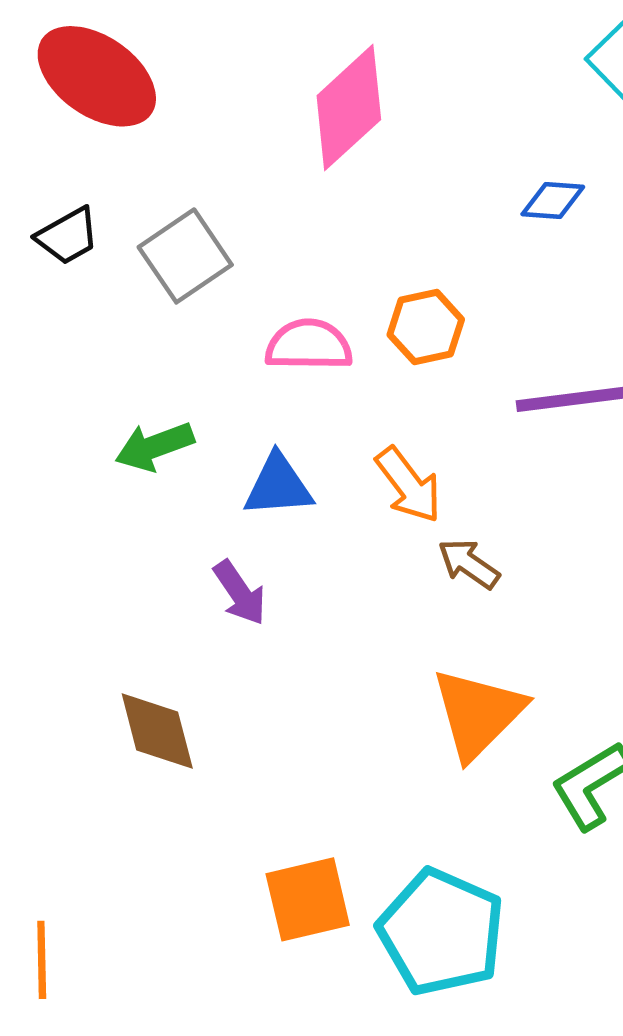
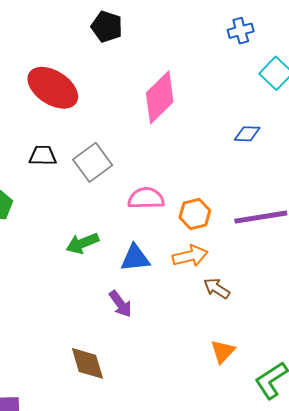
black trapezoid: (68, 236) -> (43, 156), turned -148
orange hexagon: (426, 327) -> (195, 214), moved
orange arrow: (409, 485) -> (190, 256), turned -64
orange triangle: (478, 713) -> (223, 351), size x0.6

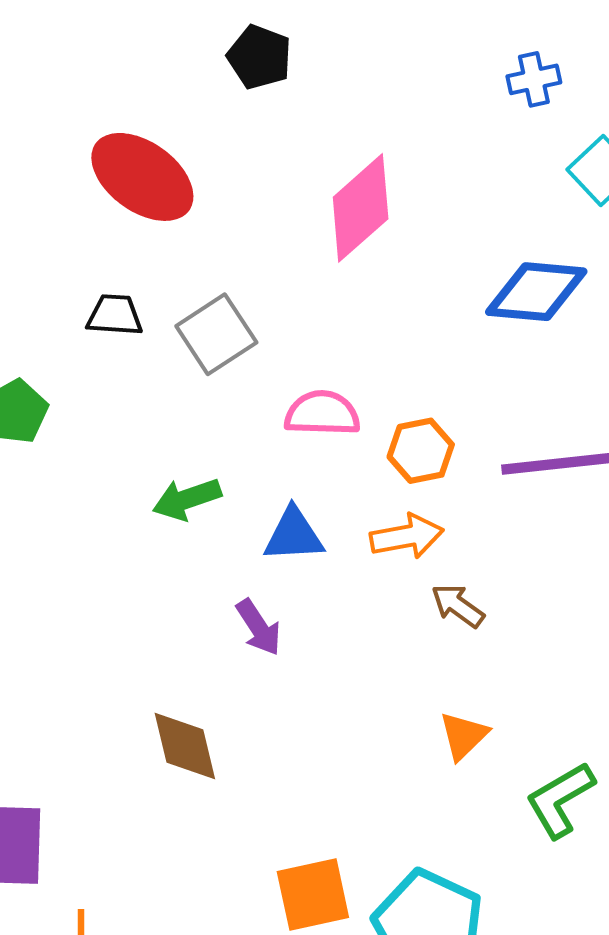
blue diamond: (247, 134) -> (536, 292), size x1.8

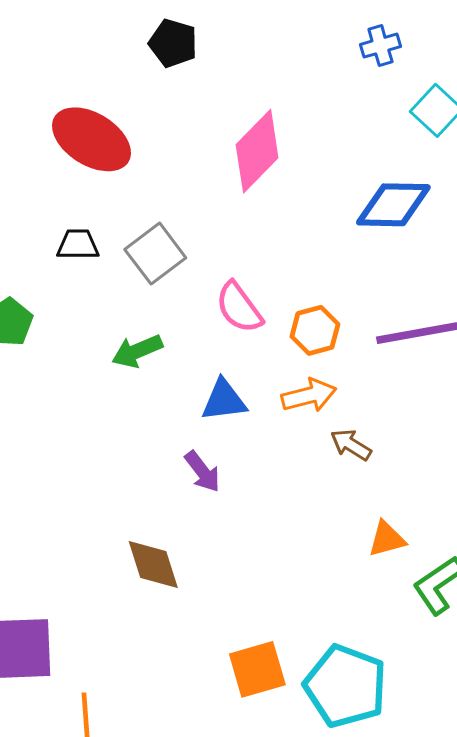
pink semicircle: (322, 413) -> (239, 307), turned -124
green arrow: (187, 499) -> (137, 351), moved
orange triangle: (464, 736) -> (387, 539), moved, turned 33

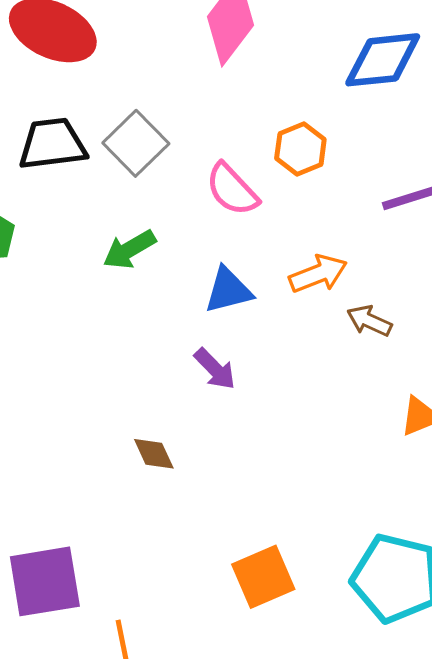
black trapezoid: (78, 245) -> (52, 144), size x1.5
orange hexagon: (315, 330) -> (300, 149), moved
brown diamond: (153, 565) -> (154, 454), moved, size x0.7
orange square: (257, 669) -> (263, 577), moved

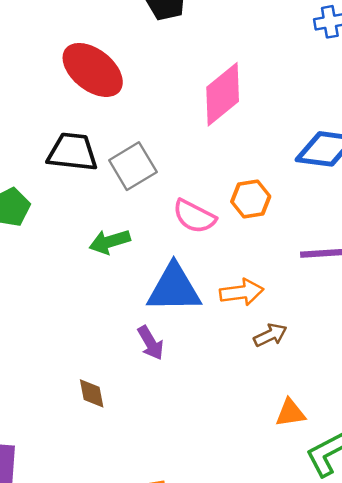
pink semicircle: (232, 190) -> (194, 216), turned -33
blue triangle: (228, 290) -> (174, 288), size x1.5
brown arrow: (369, 321) -> (270, 335), turned 116

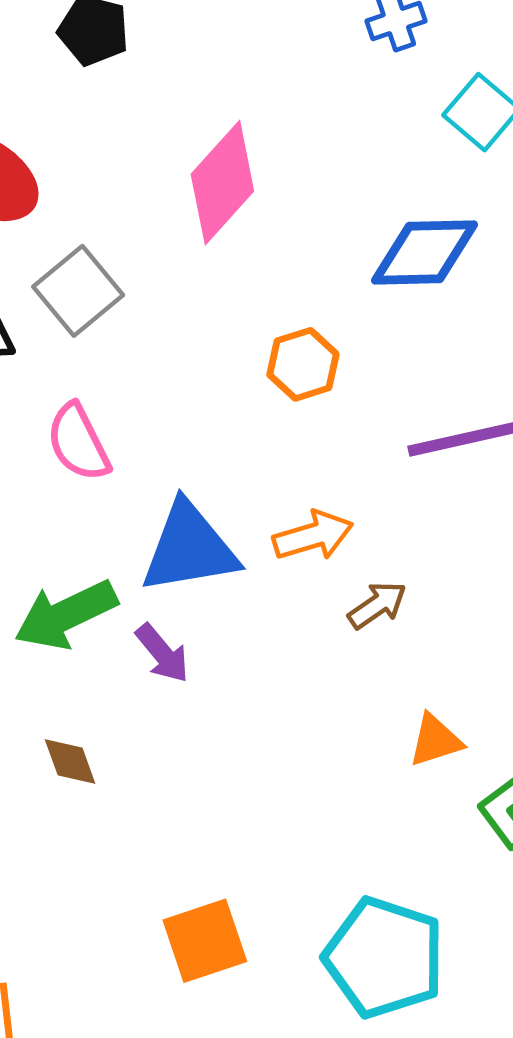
gray square: (133, 166) -> (78, 291), moved
pink semicircle: (194, 216) -> (78, 442), moved, turned 45
green arrow: (110, 242) -> (66, 615), moved, size x1.4

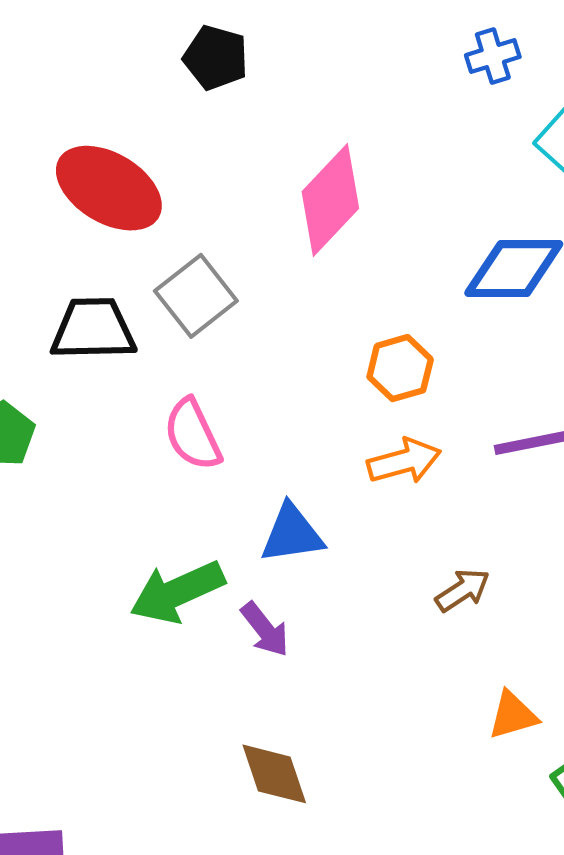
orange arrow: (313, 536) -> (404, 461), moved
blue triangle: (189, 548) -> (292, 534), size x0.7
brown diamond: (70, 761) -> (274, 774), moved, size x1.4

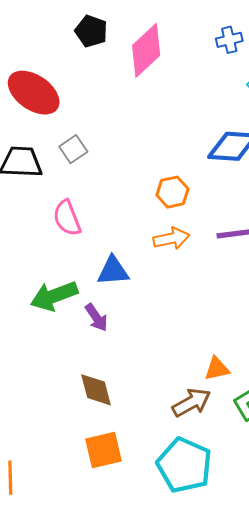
pink diamond: (330, 200) -> (146, 50), moved
gray square: (196, 296) -> (73, 149), size x0.7
brown arrow: (463, 590) -> (191, 403), moved, size x1.4

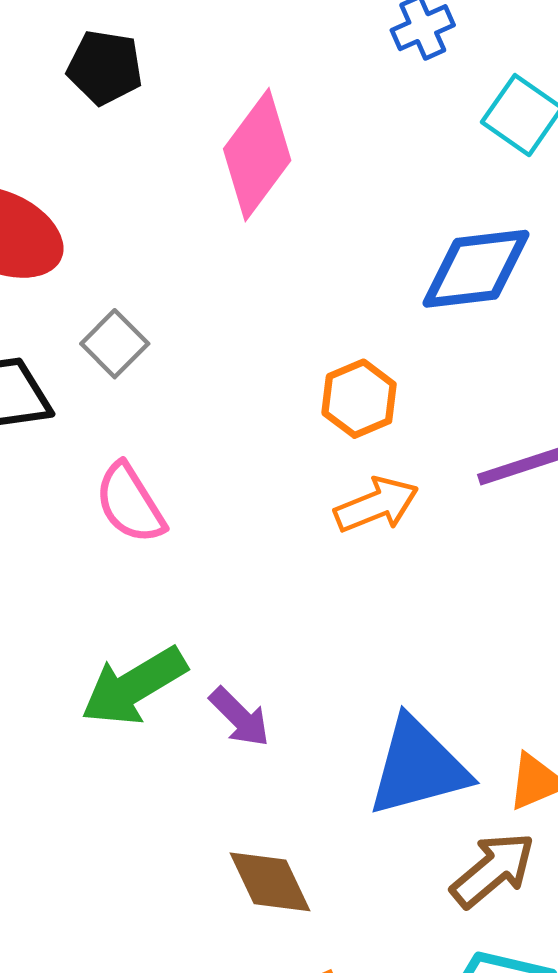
pink diamond: (146, 50) -> (257, 155), moved
blue triangle: (113, 271) -> (418, 767), moved, size x1.4

